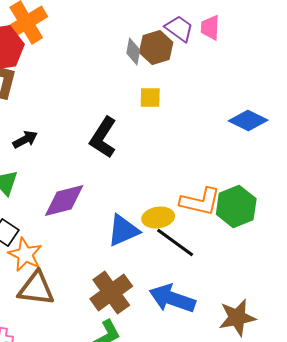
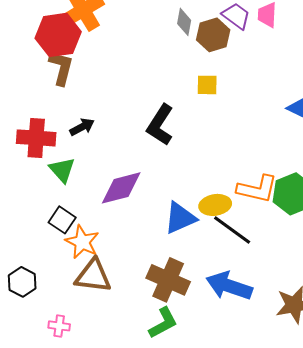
gray diamond: (133, 52) -> (184, 22), moved
brown cross: (111, 292) -> (168, 280), turned -30

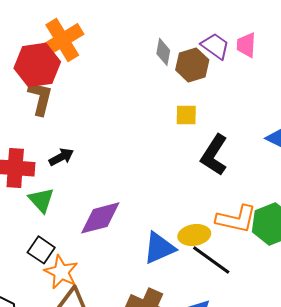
black L-shape: (160, 125) -> (214, 155), moved

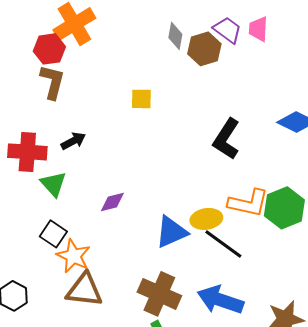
red hexagon: (37, 65) -> (49, 49), size x0.7
yellow square: (186, 115) -> (141, 99), moved
purple diamond: (100, 218) -> (112, 202), size x0.6

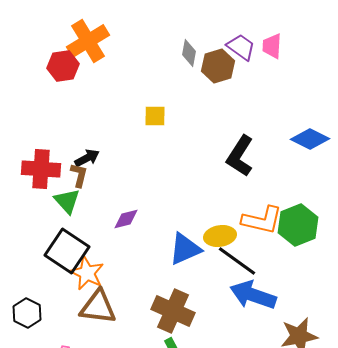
brown L-shape: (52, 82) -> (79, 175), moved, size x0.7
black square: (53, 234) -> (67, 251), size x1.6
blue arrow: (220, 300) -> (253, 295), moved

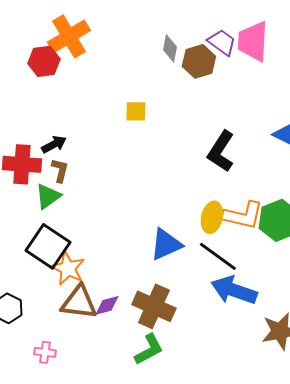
pink trapezoid: (272, 46) -> (253, 41), size x1.6
black arrow: (87, 158) -> (54, 144), moved
green triangle: (67, 201) -> (48, 196), turned 36
purple diamond: (126, 219) -> (107, 305), moved
yellow ellipse: (220, 236) -> (212, 217), moved, turned -68

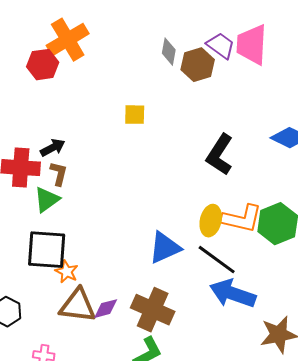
black square: (48, 246) -> (47, 250), turned -30
orange star: (68, 268) -> (67, 272), size x0.7

